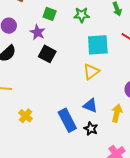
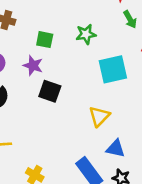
yellow triangle: (91, 72) -> (99, 116), moved

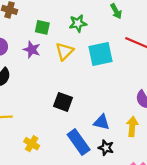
black square: (50, 91) -> (63, 102), moved
yellow triangle: (99, 116) -> (64, 51), moved

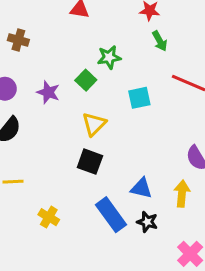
green square: (42, 27) -> (86, 80), moved, turned 32
yellow triangle: (64, 51) -> (94, 124), moved
cyan square: (100, 54) -> (139, 98), size x0.7

